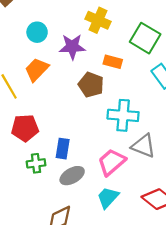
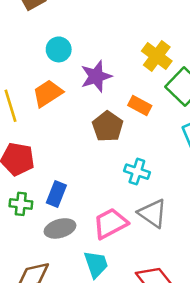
yellow cross: (98, 20) -> (157, 56), moved
purple star: (72, 47) -> (96, 76), turned -30
cyan cross: (123, 115) -> (137, 172), size x0.7
cyan trapezoid: (108, 197) -> (96, 264), turned 105

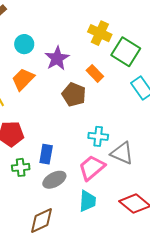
orange rectangle: (140, 105) -> (95, 73), turned 30
cyan cross: (137, 172) -> (98, 136), moved
cyan trapezoid: (96, 264) -> (88, 201), turned 35

